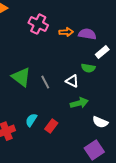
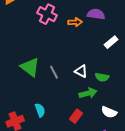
purple semicircle: (87, 34) -> (96, 14), moved
green semicircle: (88, 68) -> (102, 77), moved
cyan semicircle: (31, 120) -> (40, 110), turned 128
red rectangle: (51, 126) -> (76, 116), moved

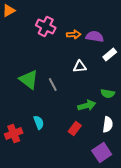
purple semicircle: (96, 14) -> (95, 36), moved
white triangle: (81, 71) -> (80, 66), moved, turned -32
green semicircle: (102, 77) -> (108, 94), moved
white semicircle: (109, 112) -> (108, 124), turned -105

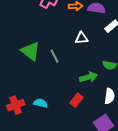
cyan semicircle: (39, 122) -> (41, 103), moved, turned -56

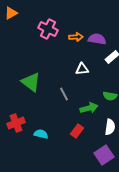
gray line: (55, 56) -> (64, 94), moved
red cross: (16, 105) -> (16, 123), moved

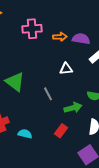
pink cross: (48, 29) -> (32, 29), turned -30

